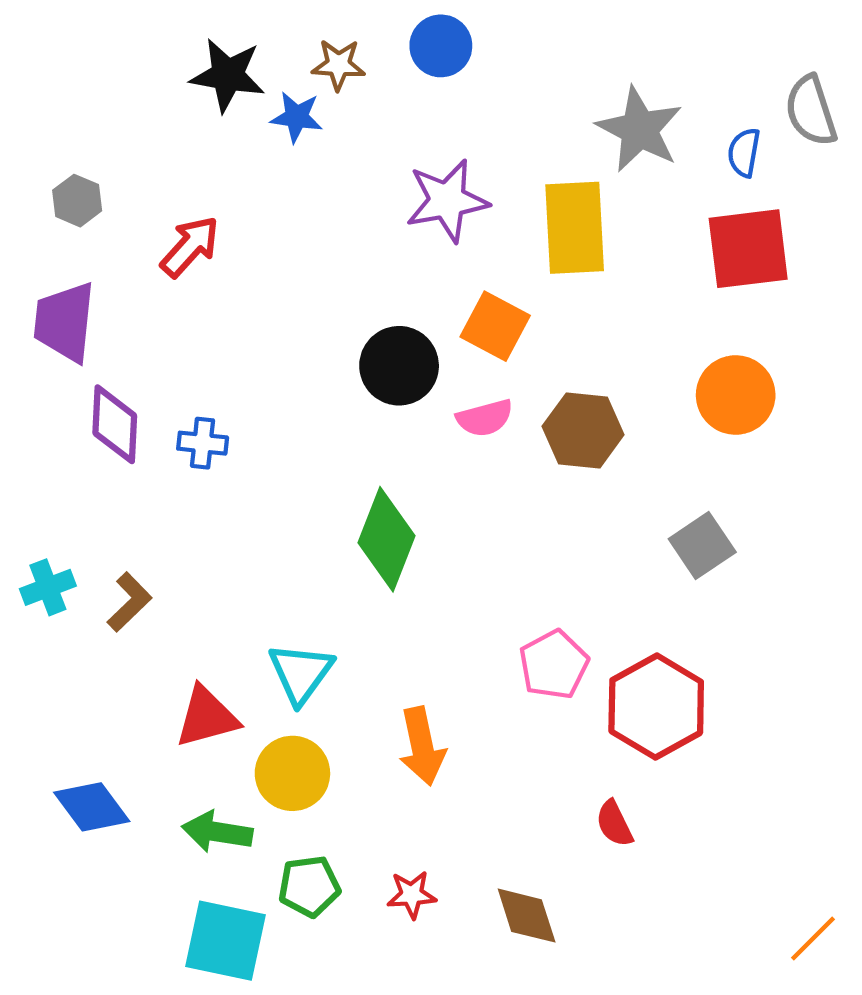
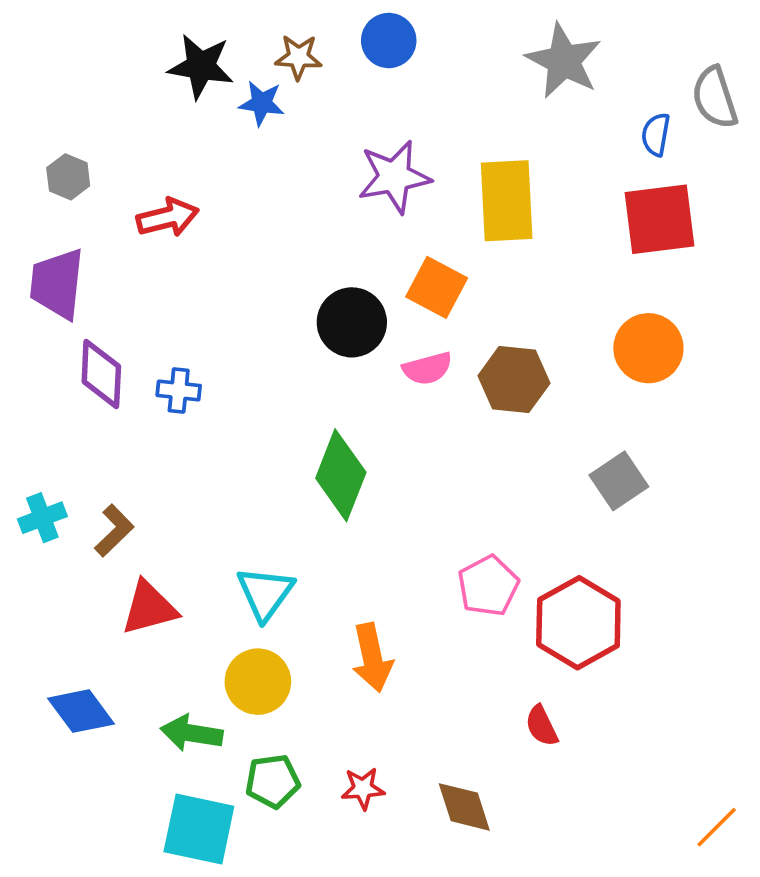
gray star: (639, 130) -> (564, 61), moved
red arrow: (190, 247) -> (168, 217), turned 34
red triangle: (207, 717) -> (149, 608), moved

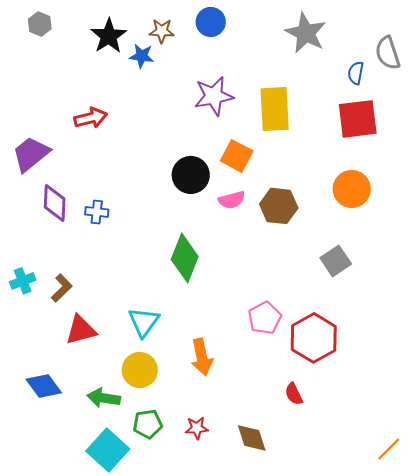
black star: (201, 66) -> (109, 36), turned 30
gray hexagon: (68, 177) -> (40, 24), moved
purple trapezoid: (57, 284) -> (31, 154), turned 45
cyan square: (199, 829) -> (108, 450), turned 30

